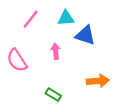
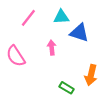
orange arrow: (98, 81) -> (91, 75), turned 108
green rectangle: (53, 95) -> (67, 88), moved

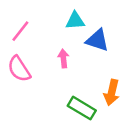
pink line: (28, 18) -> (20, 31), moved
green rectangle: (67, 88) -> (82, 108), size x1.5

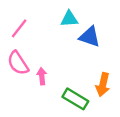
pink arrow: (63, 59) -> (42, 76), moved

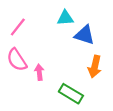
orange arrow: (103, 85) -> (95, 67), moved

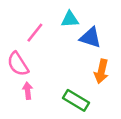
pink line: (18, 27) -> (35, 33), moved
pink arrow: (39, 72) -> (28, 91), moved

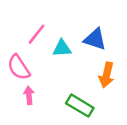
cyan triangle: (70, 19) -> (62, 48), moved

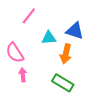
pink line: (37, 34) -> (29, 16), moved
orange arrow: (107, 75) -> (66, 54), moved

